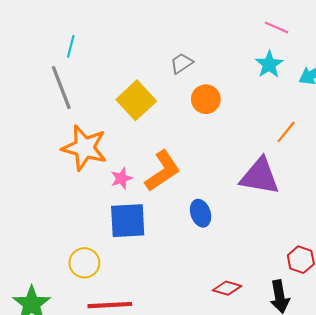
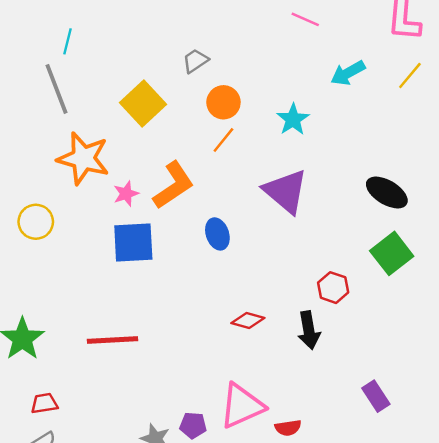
cyan star: (269, 64) -> (293, 119), moved
orange line: (286, 132) -> (223, 140), moved
purple triangle: (260, 176) -> (286, 191), turned 30
yellow circle: (84, 263) -> (36, 222), moved

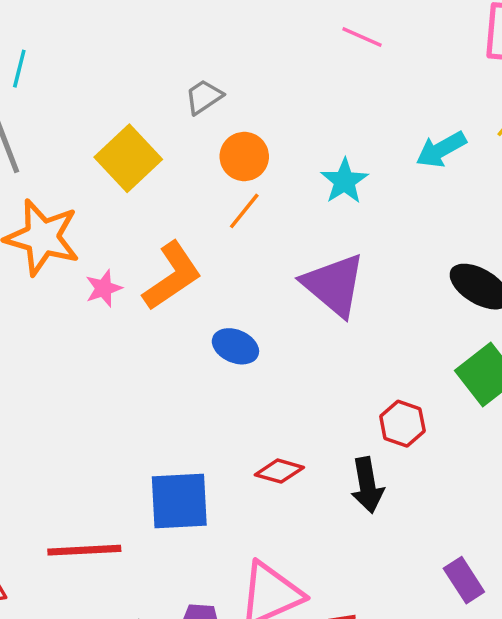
cyan arrow: (348, 73) -> (441, 149), moved
blue ellipse: (217, 234) -> (235, 346), turned -48
blue square: (133, 242) -> (179, 501), moved
red line: (113, 340) -> (84, 550), moved

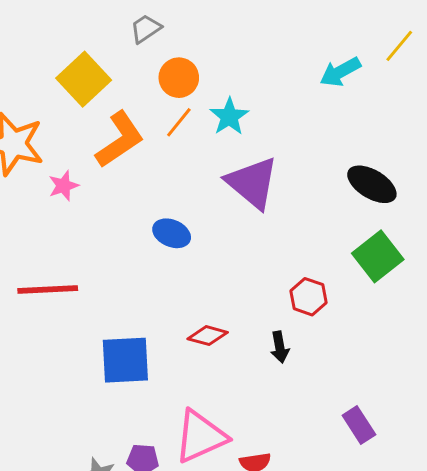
cyan star: (344, 181) -> (229, 117), moved
orange L-shape: (172, 276) -> (120, 140), moved
black arrow: (367, 485) -> (280, 347), size x0.7
red line: (84, 550) -> (48, 289), moved

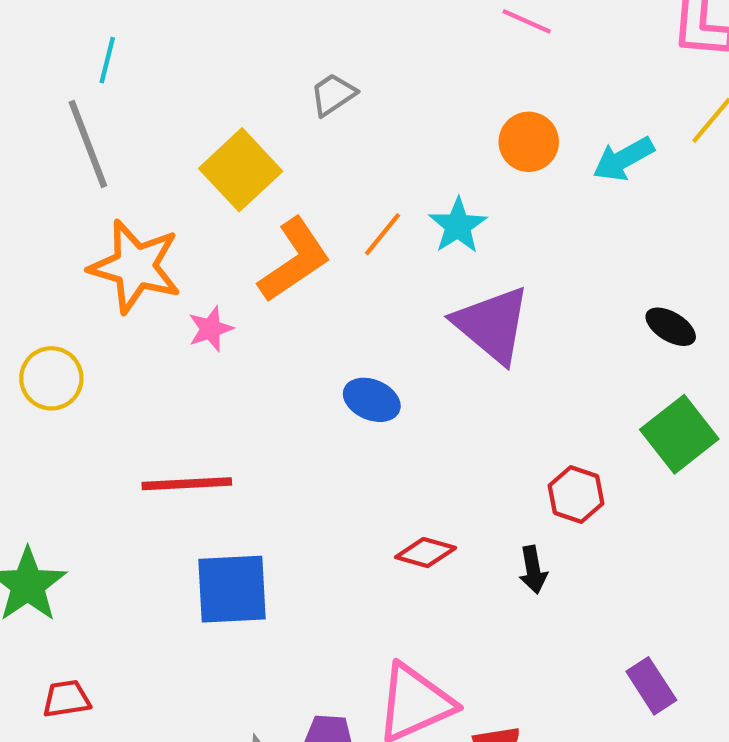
orange circle: (179, 78) -> (529, 142), moved
black ellipse: (372, 184) -> (671, 327), size x0.7
blue square: (125, 360) -> (232, 589), moved

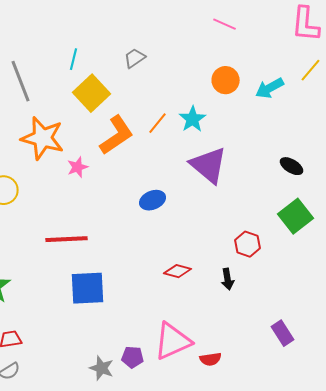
cyan line: (107, 60) -> (74, 59), moved
blue ellipse: (372, 400) -> (153, 200), turned -45

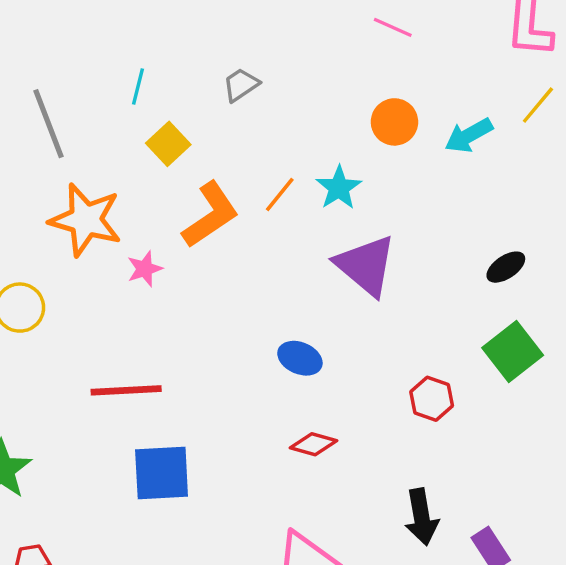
yellow square: (92, 93) -> (168, 144), size x0.7
black ellipse: (292, 166) -> (506, 267), turned -65
blue ellipse: (153, 200) -> (300, 358), moved, turned 45
black arrow: (228, 279) -> (421, 517), moved, size x1.5

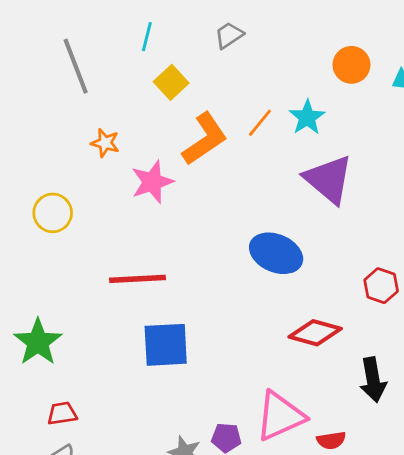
orange star: (86, 220) -> (105, 143), size x0.5
pink star: (145, 269) -> (152, 182), size x1.5
blue ellipse: (300, 358) -> (276, 253), size x1.5
red diamond: (313, 444) -> (315, 333), moved, size x1.4

